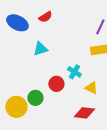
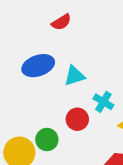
blue ellipse: (17, 23) -> (38, 66), moved, turned -45
cyan triangle: (40, 49) -> (74, 76), moved

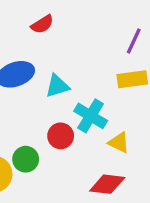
cyan cross: (103, 102) -> (91, 116), size x1.4

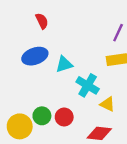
red semicircle: (42, 24) -> (42, 21), moved, turned -84
red circle: (61, 136) -> (64, 117), moved

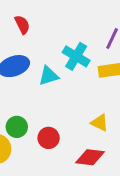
cyan cross: (88, 85) -> (76, 56), moved
green circle: (42, 116) -> (17, 127), moved

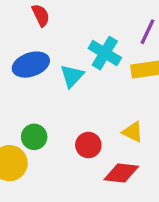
cyan triangle: (49, 76) -> (72, 76), turned -30
red circle: (49, 138) -> (88, 145), moved

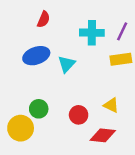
red semicircle: (41, 15) -> (44, 19), turned 49
cyan cross: (105, 53) -> (92, 33), moved, turned -30

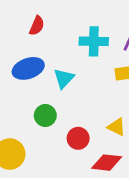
green circle: (39, 109) -> (45, 116), moved

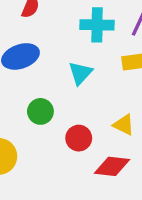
cyan triangle: (64, 78) -> (80, 73), moved

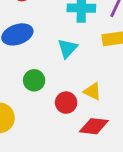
yellow triangle: (124, 125) -> (92, 91), moved

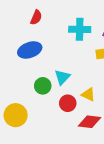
cyan triangle: (67, 48) -> (62, 77), moved

